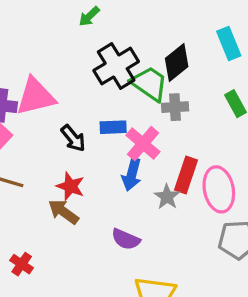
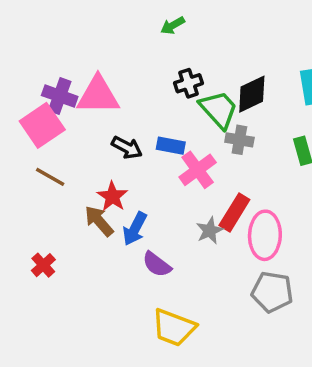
black cross: (116, 66) -> (189, 83), size x0.6
black arrow: (73, 138) -> (127, 148), turned -36
blue arrow: (132, 174) -> (135, 229), moved

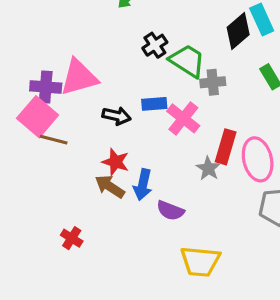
black diamond: (252, 94) -> (238, 31), moved
brown line: (50, 177) -> (54, 140), moved

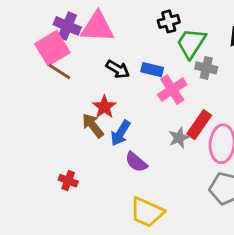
green trapezoid: (187, 61) -> (191, 43), turned -108
red cross: (72, 238) -> (68, 181), moved, turned -30

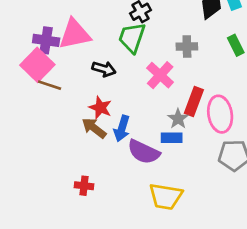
green trapezoid: (191, 43) -> (132, 38), moved
blue rectangle: (152, 70) -> (172, 138), moved
purple semicircle: (136, 162) -> (144, 152), size x1.4

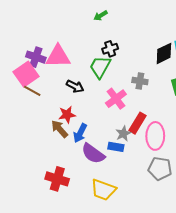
red star: (100, 108) -> (67, 115), turned 30
red cross: (84, 186) -> (57, 179), moved, size x1.6

